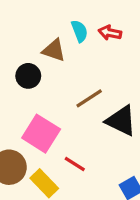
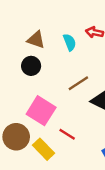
cyan semicircle: (79, 31) -> (70, 42), moved
brown triangle: (54, 50) -> (36, 40), moved

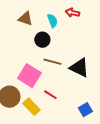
black circle: (31, 66) -> (42, 40), moved
brown line: (78, 83) -> (52, 62), moved, turned 48

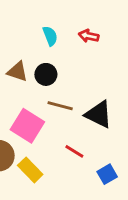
brown triangle: (25, 19) -> (17, 72), moved
cyan semicircle: (52, 21) -> (50, 36), moved
red line: (50, 95) -> (74, 151), moved

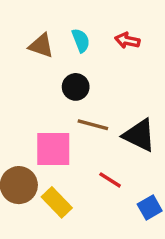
brown triangle: (17, 72) -> (41, 46), moved
pink square: (27, 126) -> (53, 149), turned -32

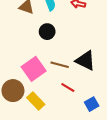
brown line: (93, 125) -> (60, 65), moved
pink square: (53, 149) -> (34, 69), turned -35

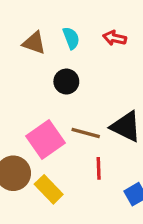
red line: (68, 87) -> (99, 168), turned 56

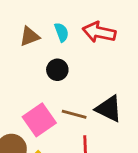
red arrow: (115, 38) -> (99, 32), size x1.6
brown triangle: (34, 43) -> (30, 36), turned -40

